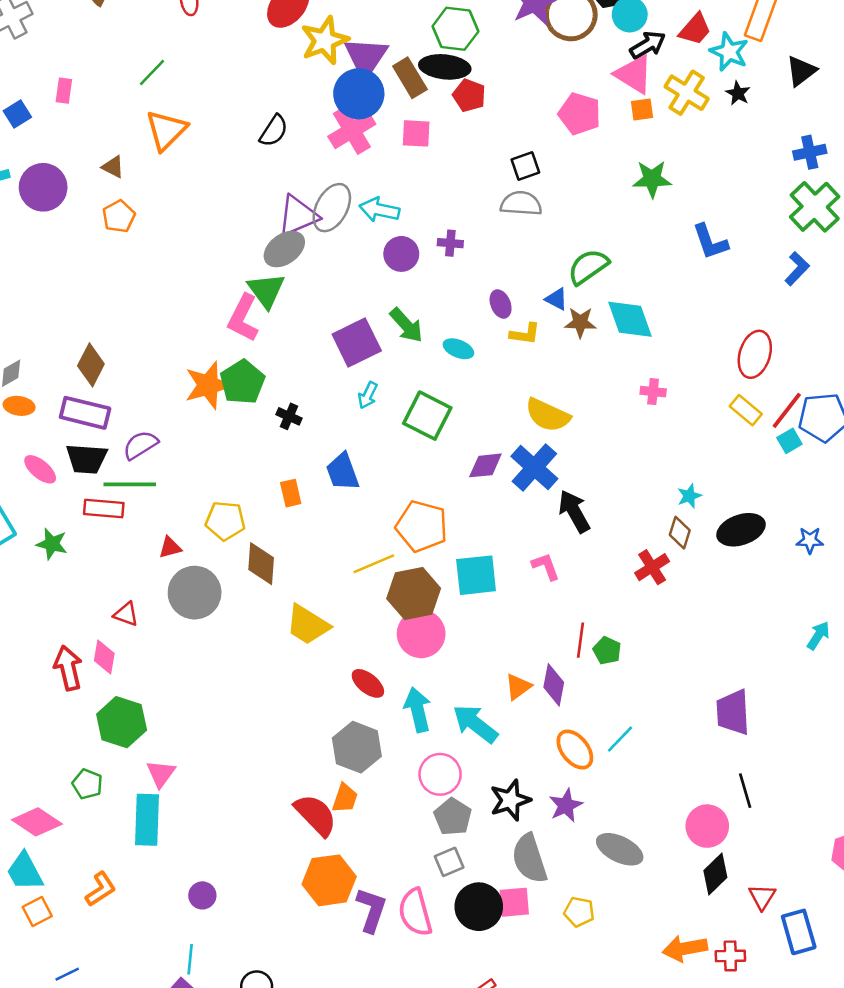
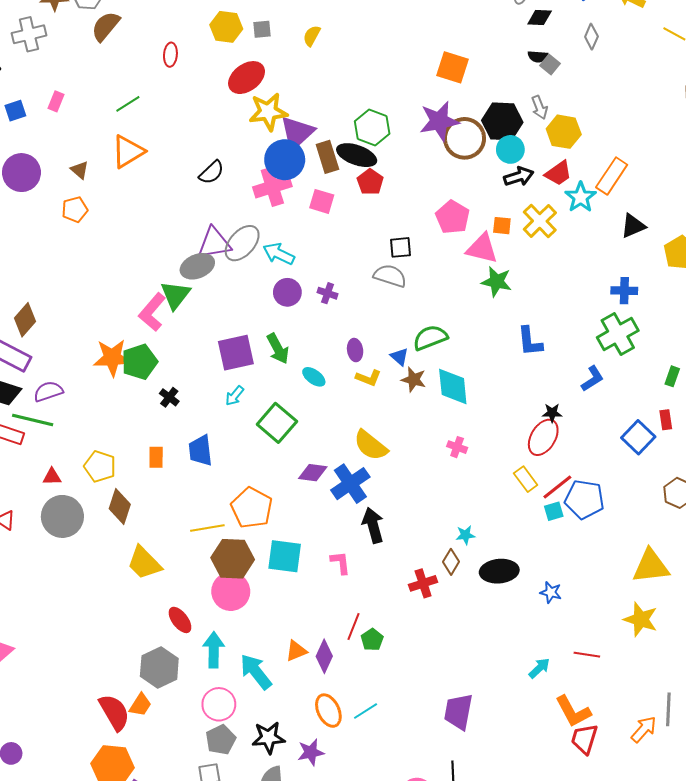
pink triangle: (634, 74) -> (482, 248), moved, turned -32
black star: (738, 93) -> (552, 413), moved, turned 30

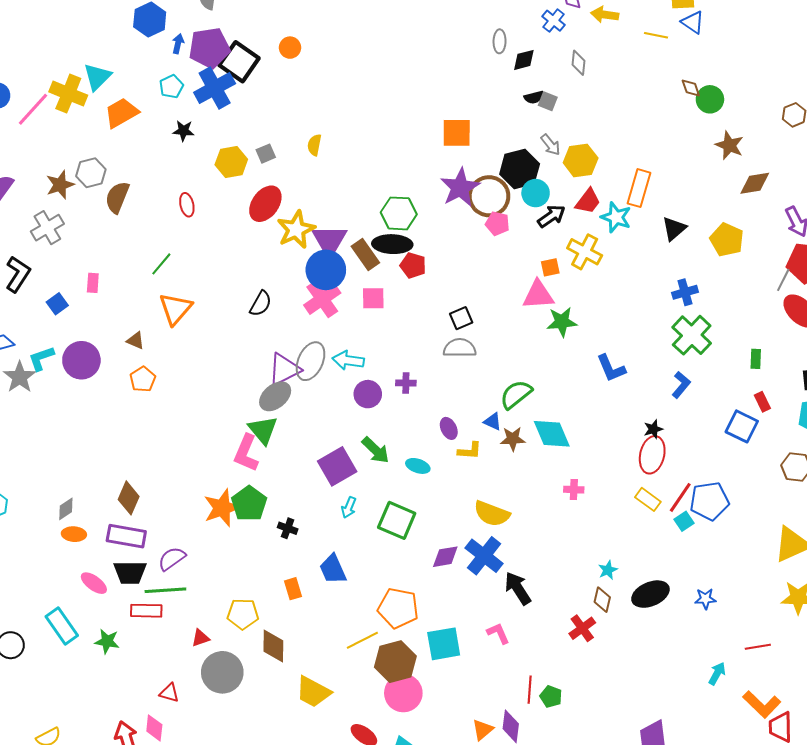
pink pentagon: (453, 217) -> (497, 224), moved, size x0.7

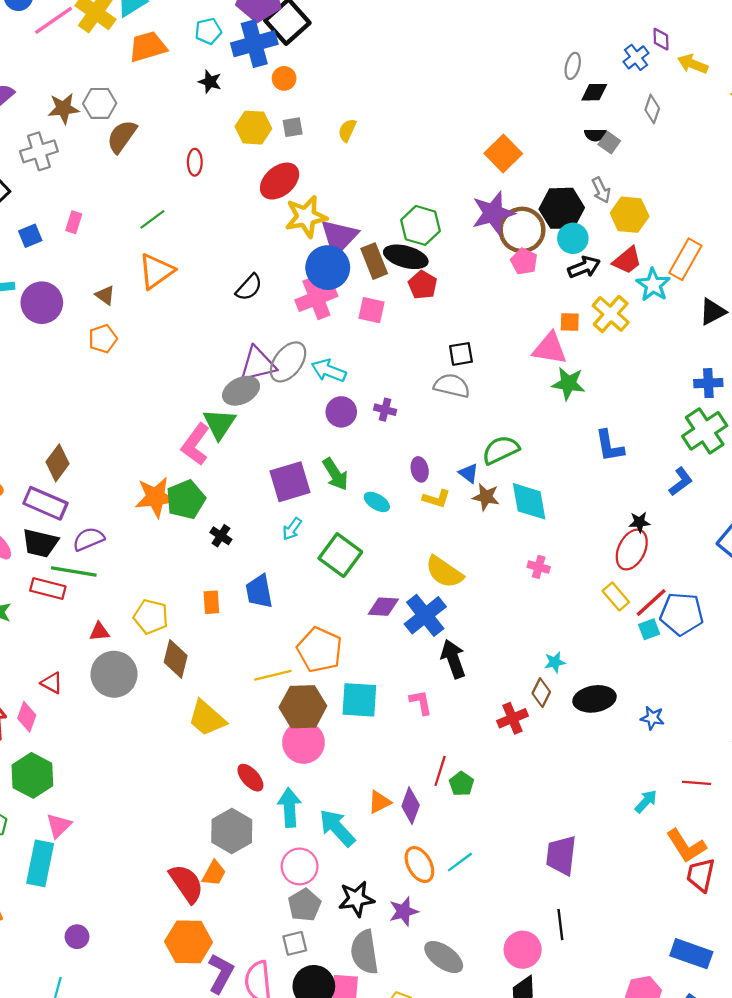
orange circle: (290, 48) -> (284, 78), moved
orange square: (457, 133) -> (503, 153), turned 32

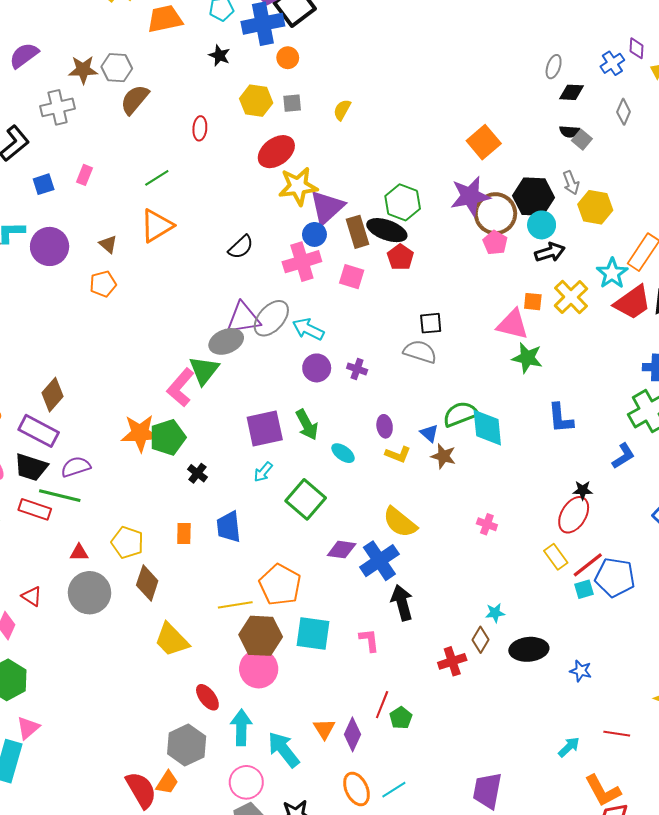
red trapezoid: (627, 260) -> (633, 302), moved, size x1.4
blue circle: (328, 268) -> (314, 234), size x0.6
cyan diamond: (529, 501) -> (487, 428), moved
orange triangle: (379, 802) -> (324, 729), turned -40

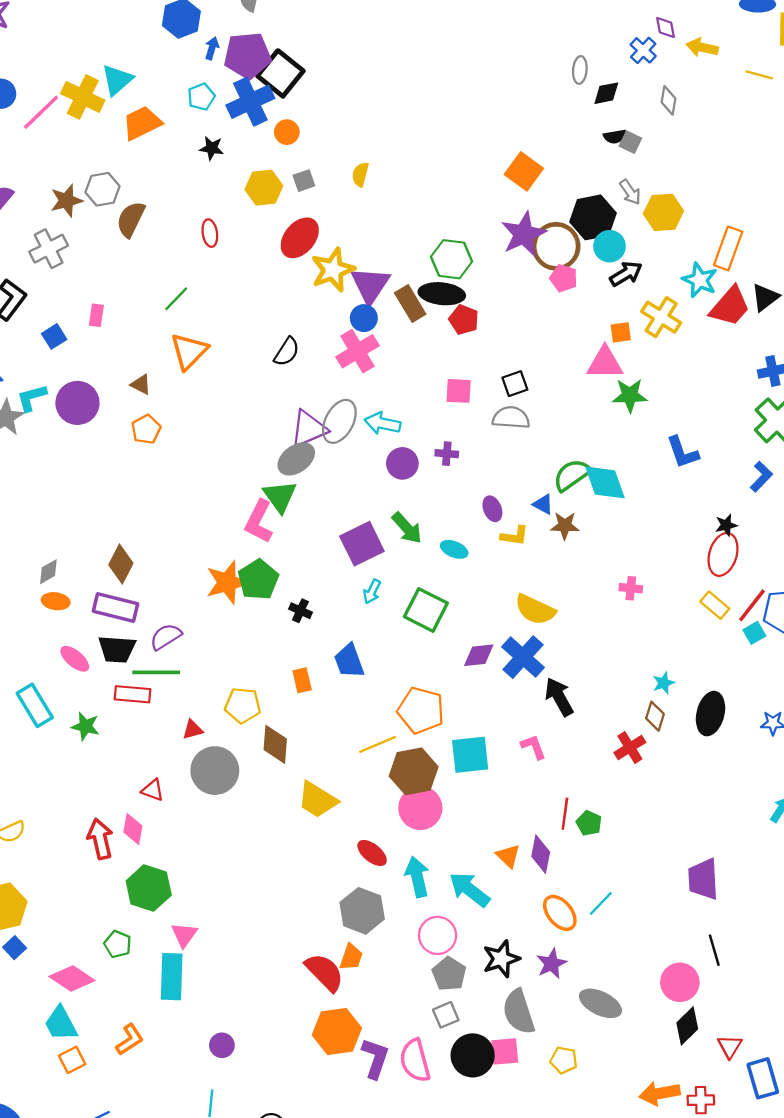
pink square: (352, 277) -> (459, 391), moved
black ellipse: (529, 649) -> (710, 714), turned -57

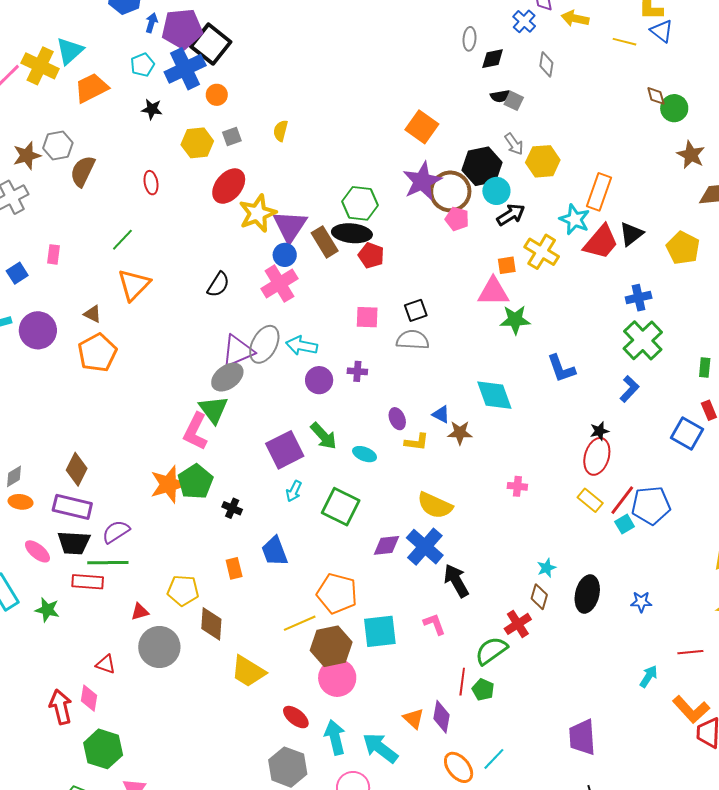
orange pentagon: (146, 429) -> (97, 353), size x1.5
green semicircle: (572, 475) -> (491, 651), moved

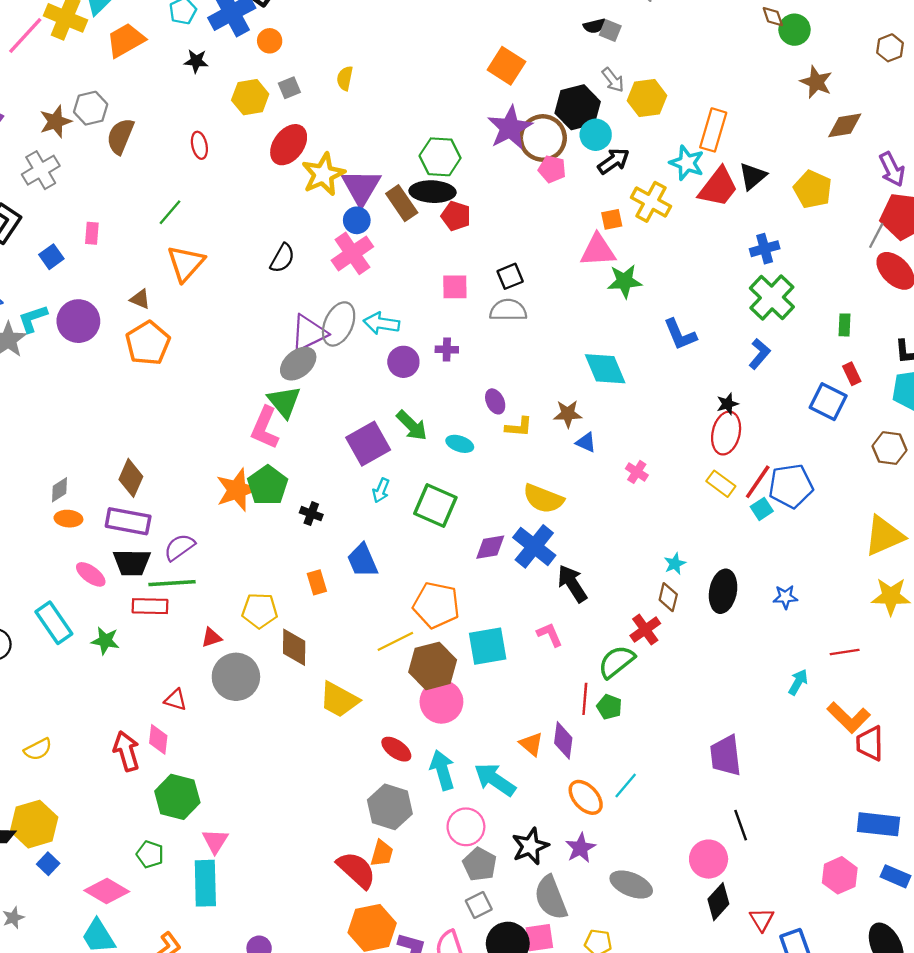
blue triangle: (441, 414) -> (586, 442), moved
pink cross: (517, 486) -> (637, 472), turned 30

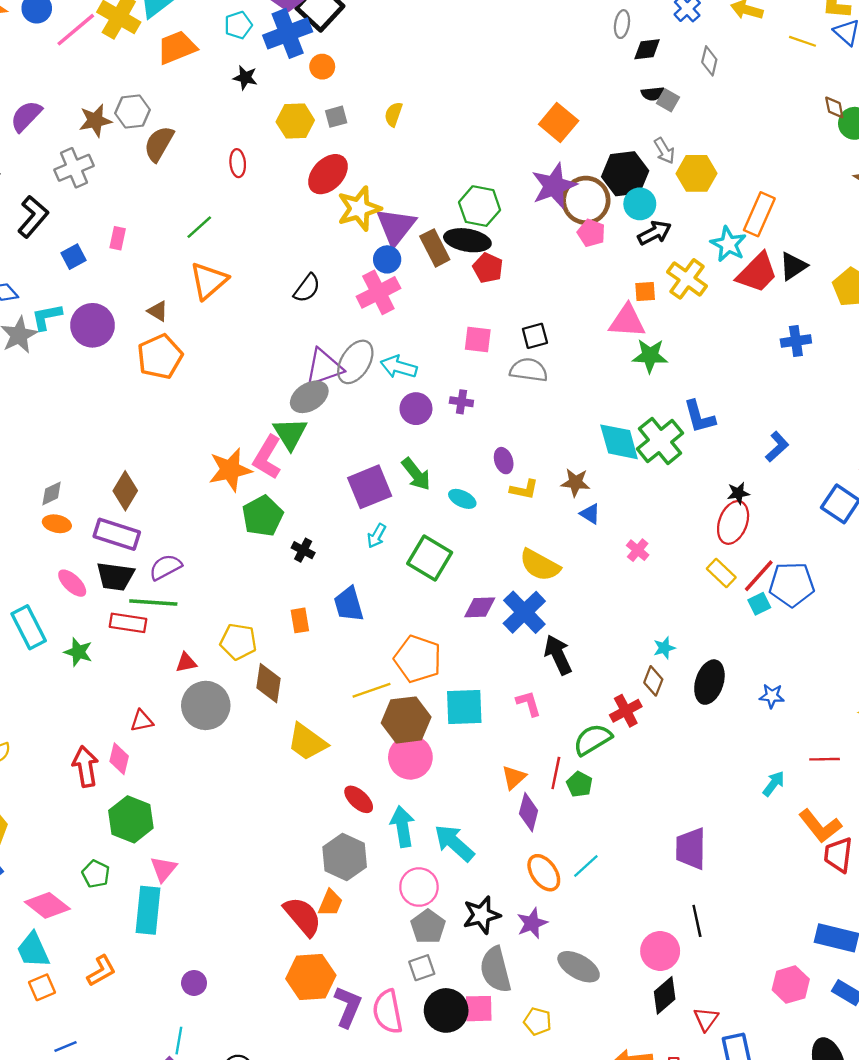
green cross: (772, 297) -> (660, 441), moved
orange star: (237, 490) -> (230, 470), moved
red triangle: (176, 700) -> (142, 721), turned -35
orange triangle: (531, 744) -> (514, 777), moved, turned 30

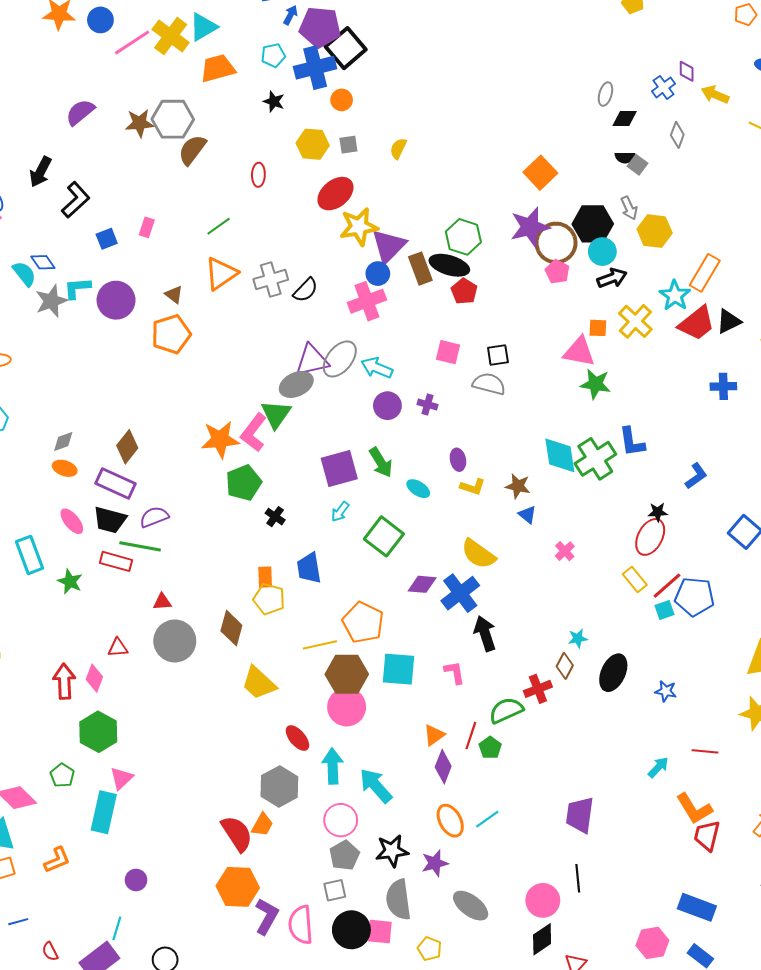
gray hexagon: (132, 112) -> (173, 119), size x1.4
gray cross: (74, 168) -> (271, 279), moved
yellow pentagon: (238, 642) -> (269, 599), moved

